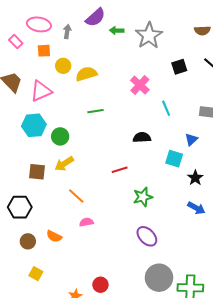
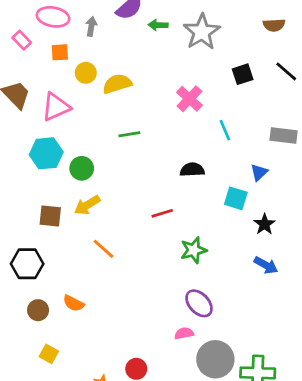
pink semicircle: (86, 222) -> (184, 333), moved

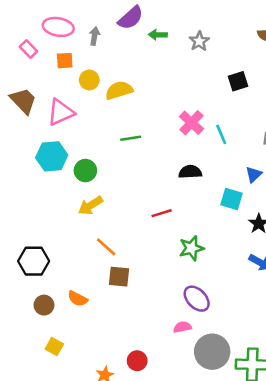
gray star: (202, 32) -> (199, 41), size x0.6
pink cross: (189, 99) -> (191, 123), moved
brown square: (50, 216) -> (119, 277), moved

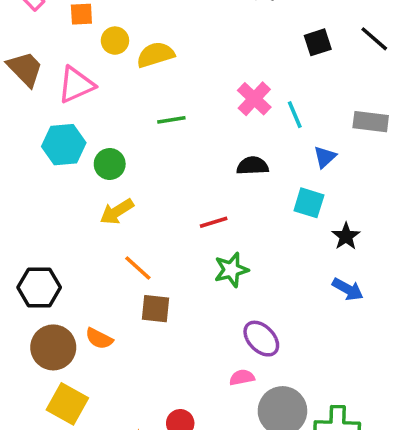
blue triangle: (254, 174) -> (325, 157), moved
green star: (191, 248) -> (231, 270), moved
brown circle: (44, 305) -> (53, 347), size x1.6
yellow square: (54, 346) -> (67, 404), size x1.6

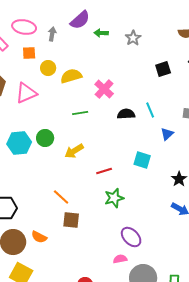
pink cross: (254, 99) -> (104, 89), moved
cyan hexagon: (64, 145) -> (19, 143), moved
black semicircle: (253, 166) -> (126, 114), moved
cyan square: (309, 203) -> (142, 160), moved
yellow arrow: (117, 212) -> (74, 151), moved

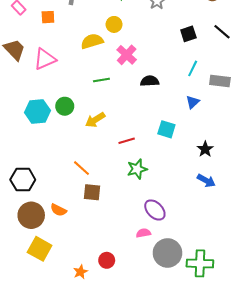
yellow circle: (48, 68) -> (114, 24), moved
cyan line: (150, 110) -> (193, 68), moved, turned 49

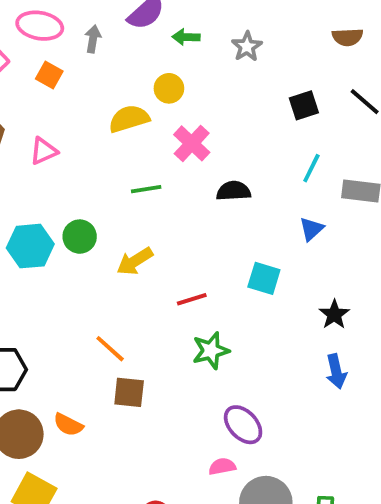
orange square: (48, 17) -> (49, 75), turned 32
pink triangle: (45, 59) -> (44, 151), size x0.7
blue arrow: (206, 181) -> (336, 371), turned 48

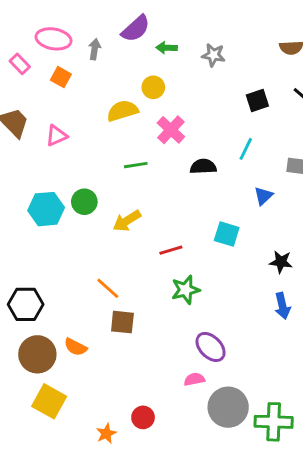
gray star: (247, 47) -> (213, 55), turned -30
cyan line: (311, 168) -> (246, 149), moved
black star: (334, 314) -> (281, 262), turned -30

